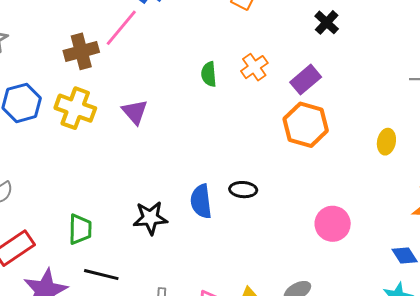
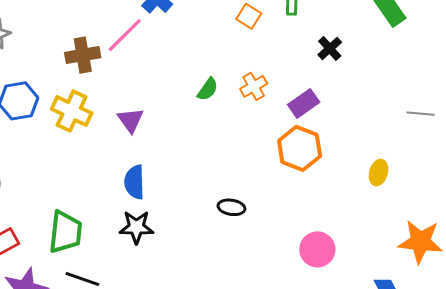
green semicircle: (209, 74) -> (208, 89), turned -145
blue semicircle: (201, 201) -> (134, 182), moved
green trapezoid: (80, 229) -> (65, 232), size x1.4

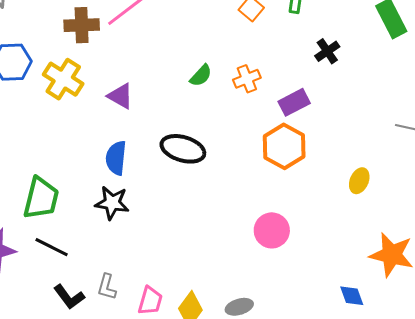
purple triangle: (131, 120) -> (120, 96), turned -32
black ellipse: (231, 207) -> (183, 149), moved, size x1.6
pink circle: (317, 249) -> (272, 230), moved

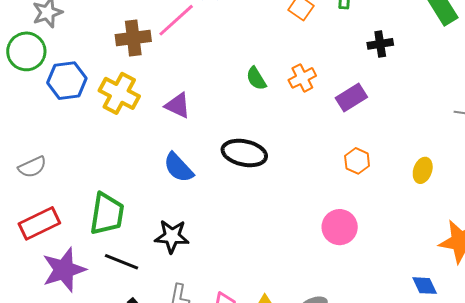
black cross: (327, 51) -> (380, 44), turned 30
green semicircle: (201, 76) -> (256, 79), turned 110
orange hexagon: (284, 146) -> (357, 161), moved, size x0.6
blue semicircle: (116, 158) -> (178, 168), turned -44
black star: (112, 203) -> (172, 236), moved

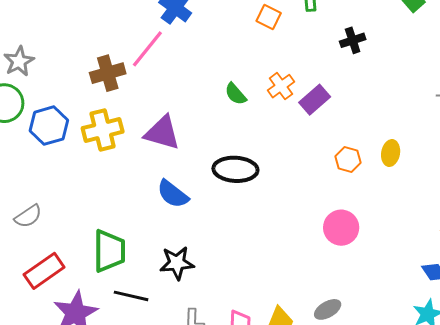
yellow cross: (119, 93) -> (103, 130), turned -33
purple rectangle: (351, 98) -> (315, 100), moved
purple triangle: (178, 105) -> (162, 133), size x1.4
yellow ellipse: (423, 170) -> (391, 153), moved

